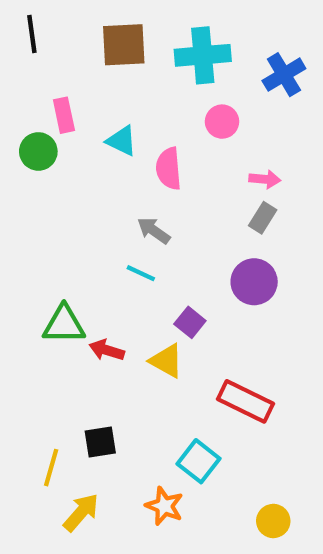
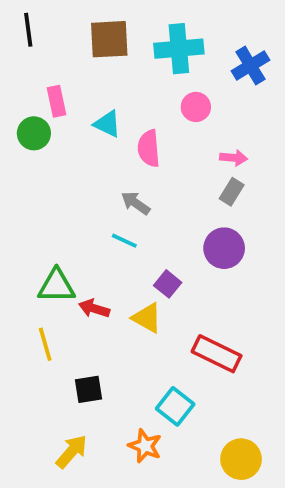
yellow line: (51, 468) -> (45, 344), moved, turned -32
yellow circle: (273, 521) -> (241, 459), size x1.4

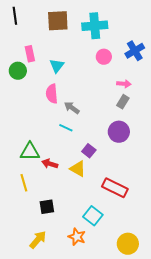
blue cross: (250, 66) -> (135, 51), moved
cyan triangle: (107, 124) -> (57, 66), turned 42
pink semicircle: (149, 148) -> (52, 94), moved

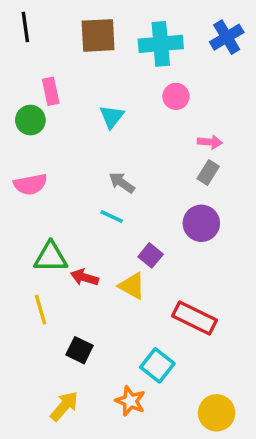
blue cross: (135, 51) -> (227, 37), moved
cyan triangle: (57, 66) -> (112, 117), moved
pink semicircle: (52, 94) -> (30, 184), moved, turned -96
black square: (47, 207) -> (79, 350), turned 35

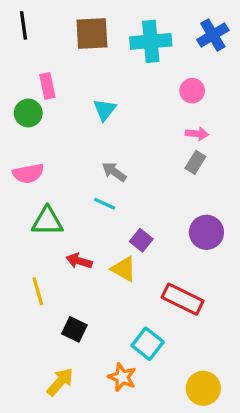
pink circle: (176, 96) -> (192, 91), moved
purple circle: (201, 223) -> (206, 232), moved
green triangle: (51, 257) -> (47, 221), moved

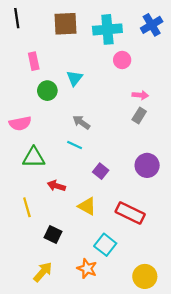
pink circle: (192, 91) -> (122, 60), moved
green circle: (28, 113) -> (47, 91), moved
yellow triangle: (124, 269) -> (87, 206), moved

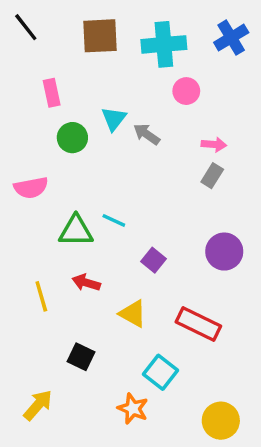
black line: (17, 18) -> (26, 27), turned -30
gray arrow: (81, 122) -> (147, 134), moved
green triangle: (34, 157) -> (76, 231), moved
yellow line: (27, 207) -> (41, 296), moved
yellow arrow: (43, 272) -> (38, 405), moved

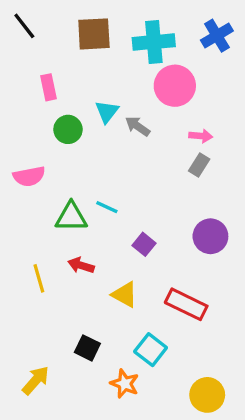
pink circle: (186, 91) -> (175, 86), size x1.6
black square: (81, 357) -> (87, 348), moved

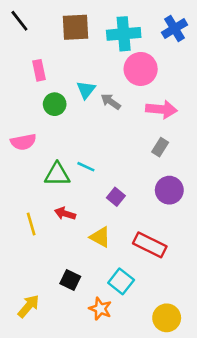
pink arrow: (201, 136) -> (161, 109), size x1.6
gray rectangle: (199, 165) -> (160, 147), moved

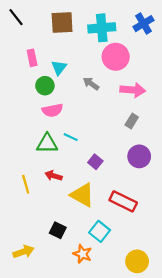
cyan triangle: (86, 90) -> (59, 67), moved
pink semicircle: (23, 142) -> (52, 110), moved
yellow triangle: (100, 237) -> (82, 195), size x1.4
yellow arrow: (29, 306) -> (24, 252), turned 30

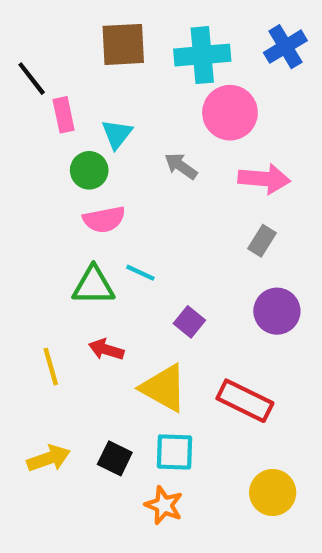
black line: (16, 17) -> (32, 79), moved
cyan square: (100, 231) -> (175, 452), moved, turned -36
yellow arrow: (24, 252) -> (49, 458), moved
yellow circle: (137, 261) -> (273, 492), moved

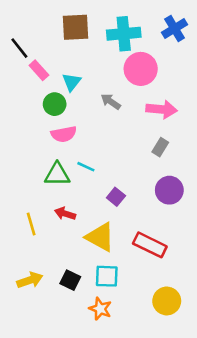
pink rectangle: (64, 115) -> (39, 70), turned -30

